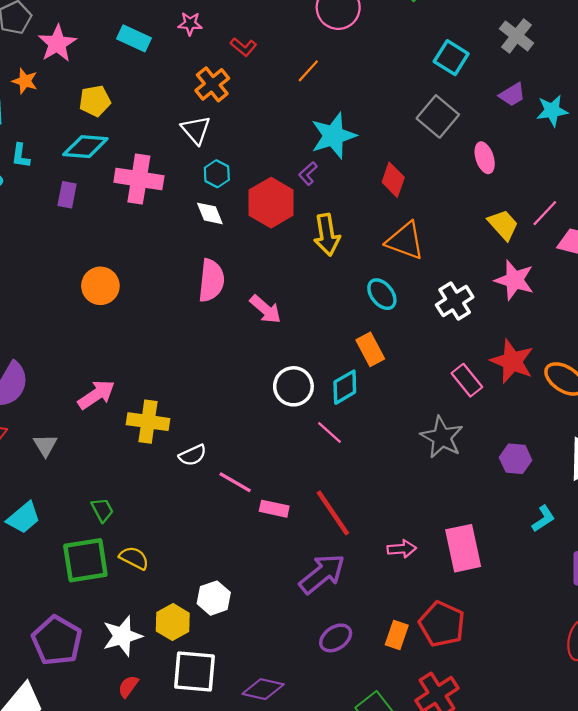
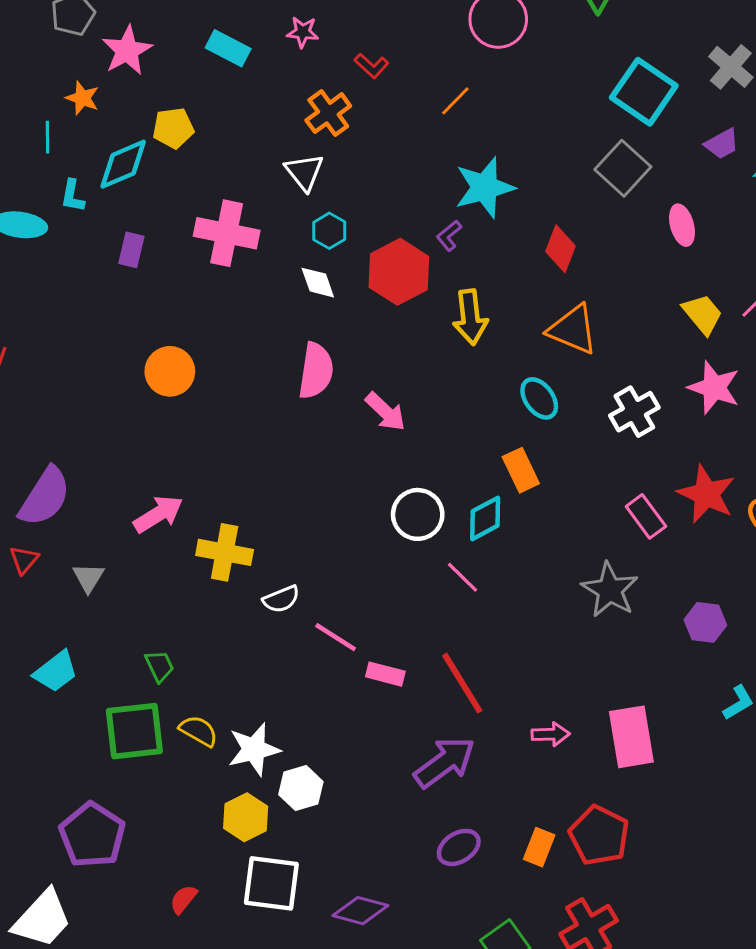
cyan square: (451, 58) -> (644, 92), size x1.4
cyan diamond: (85, 147) -> (123, 164), moved, turned -30
white star: (122, 636) -> (254, 749), moved

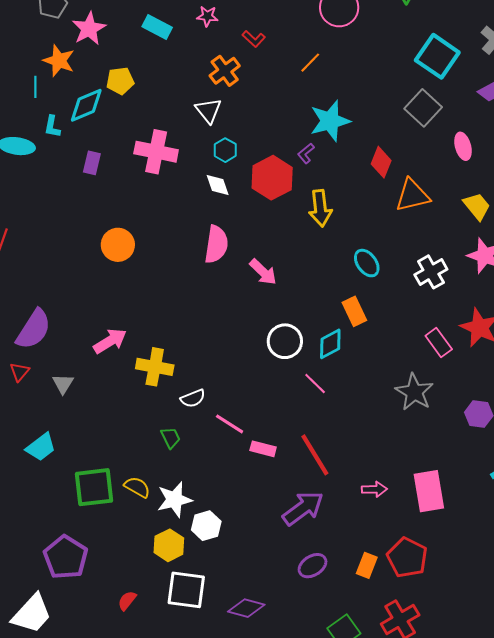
orange star: (82, 98) -> (59, 61), size x1.4
orange triangle: (573, 330) -> (412, 195), moved, turned -36
green trapezoid: (159, 666) -> (171, 438), moved

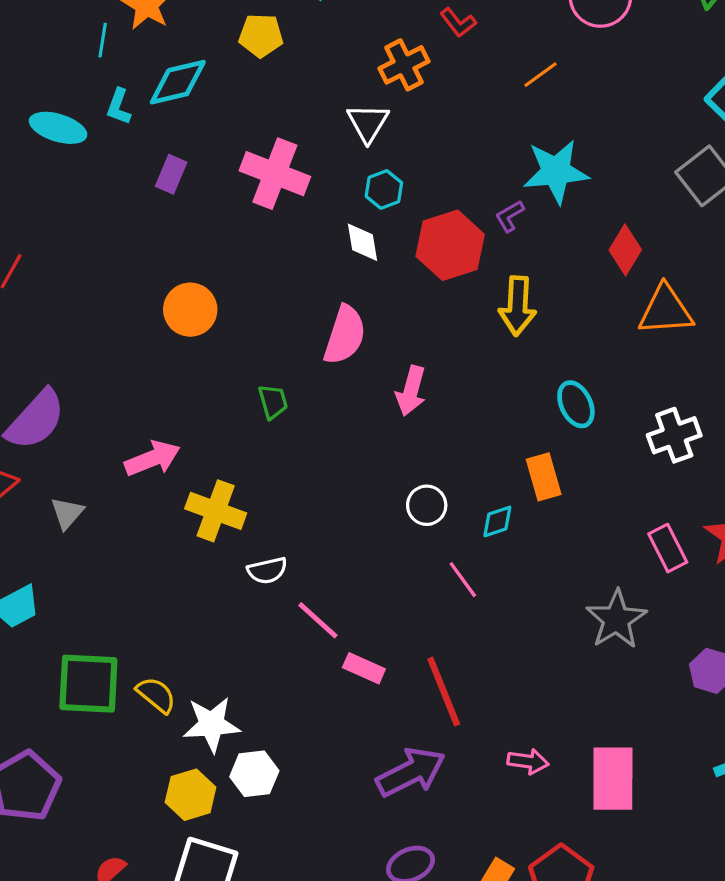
yellow pentagon: (120, 81) -> (261, 35), moved
pink arrow: (263, 272) -> (411, 391), turned 52
white circle: (285, 341) -> (427, 505), size x0.7
cyan diamond: (330, 344) -> (497, 521), size x0.7
green trapezoid: (171, 438) -> (273, 402), moved

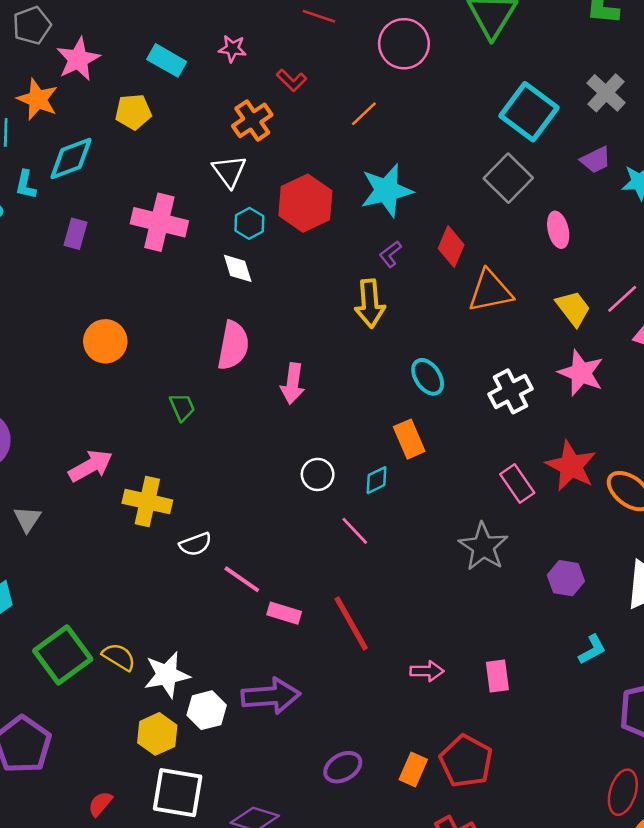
purple L-shape: (510, 216) -> (390, 254), moved
red hexagon: (450, 245) -> (305, 203), moved
green square: (88, 684) -> (63, 655), turned -32
purple arrow: (411, 772) -> (271, 696), moved, turned 30
pink rectangle: (613, 779) -> (497, 676), size x0.6

